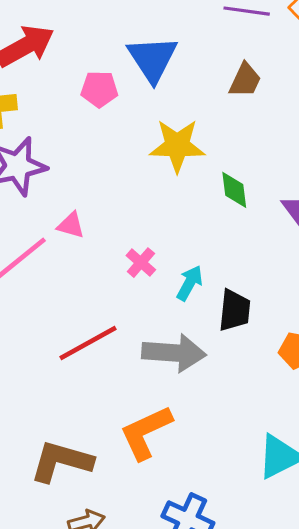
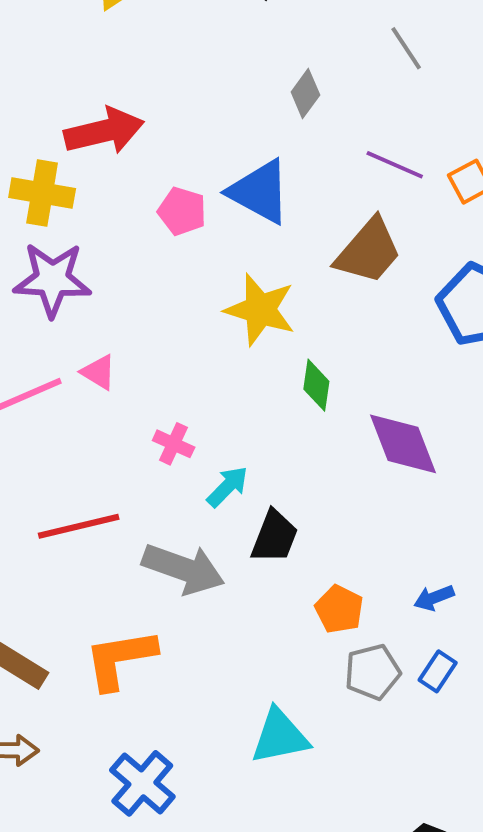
blue triangle: (152, 59) -> (260, 192), turned -44
brown trapezoid: (245, 80) -> (368, 251), size x1.5
pink cross: (141, 263) -> (174, 444), turned -32

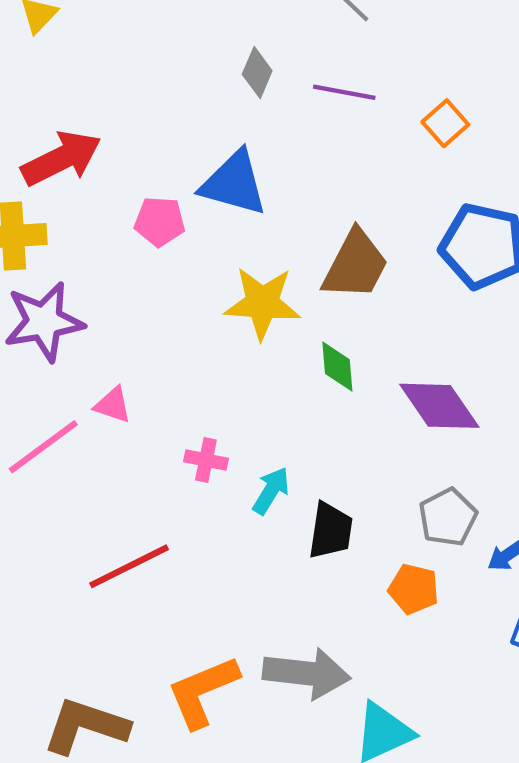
purple line: (395, 165) -> (344, 92), moved
brown trapezoid: (368, 251) -> (355, 265), moved
gray arrow: (183, 569) -> (307, 673), moved
gray pentagon: (373, 672) -> (448, 517), moved

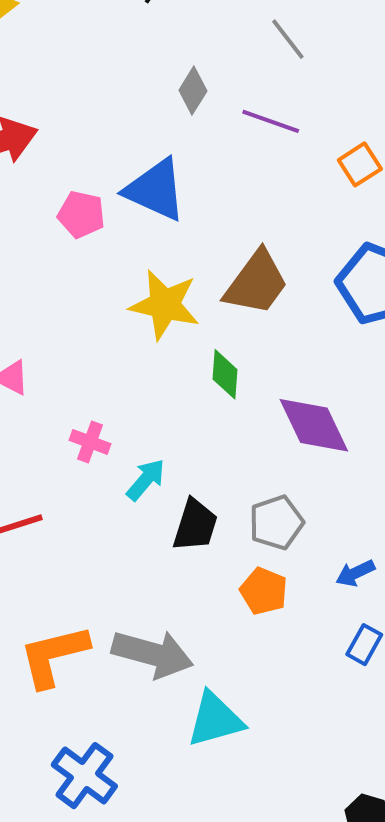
gray pentagon: (448, 517) -> (276, 523), moved

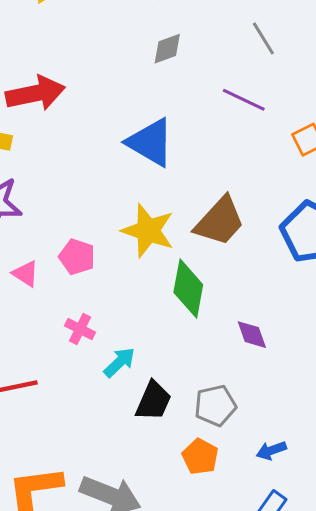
gray diamond: (193, 91) -> (167, 49), moved, turned 32
pink pentagon: (81, 214) -> (77, 257), moved
green diamond: (225, 374) -> (188, 289), size x1.5
purple diamond: (314, 425) -> (252, 335), size x0.6

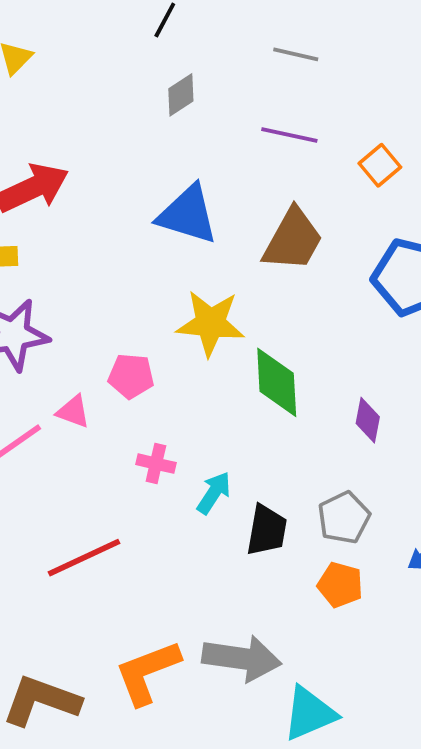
gray line: (263, 38) -> (296, 54), turned -32
brown trapezoid: (220, 221) -> (293, 240), moved
purple diamond: (252, 335) -> (368, 420), turned 44

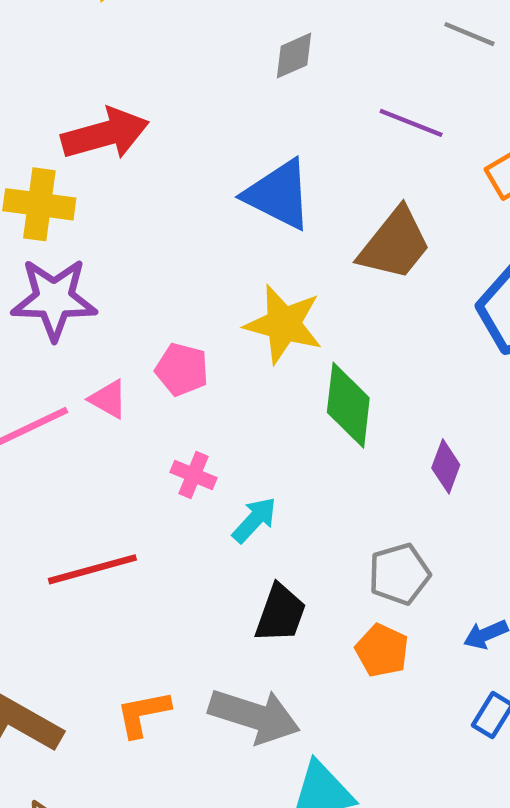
gray line: (296, 54) -> (469, 34), moved
black trapezoid: (267, 530) -> (280, 613), moved
orange L-shape: (147, 672) -> (143, 714), size x0.7

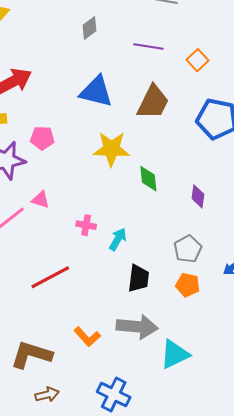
pink pentagon: (182, 369) -> (42, 138), moved
green diamond: (348, 405) -> (148, 179), size x0.7
orange L-shape: (143, 714) -> (87, 337), turned -108

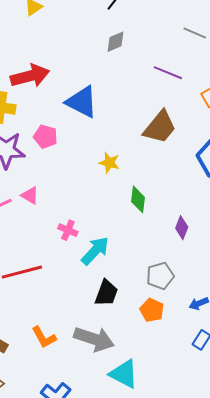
blue triangle: (96, 92) -> (82, 102), moved
yellow star: (111, 149) -> (109, 163), size x0.6
cyan arrow: (118, 239) -> (95, 251), size x1.4
cyan triangle: (175, 354) -> (124, 374), turned 40

